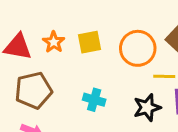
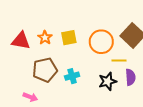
brown pentagon: (33, 90) -> (45, 70), moved
cyan cross: (94, 100) -> (72, 76), turned -32

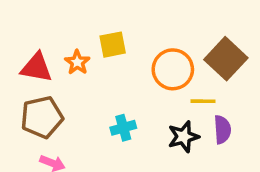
yellow square: (69, 38) -> (113, 45), moved
brown pentagon: (45, 70) -> (42, 117), moved

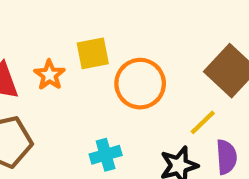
orange circle: (173, 69) -> (140, 84), moved
yellow line: (203, 101) -> (203, 122), turned -45

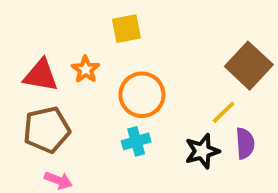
yellow square: (93, 53) -> (126, 29), moved
orange circle: (140, 84) -> (142, 95), moved

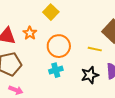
yellow square: (126, 29) -> (51, 12), turned -35
yellow line: (224, 112) -> (95, 49), moved, turned 56

